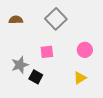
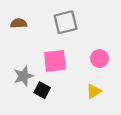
gray square: (56, 19) -> (66, 22), turned 30
pink square: (47, 52) -> (55, 61), size x1.5

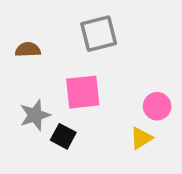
brown semicircle: (19, 23) -> (28, 50), moved
pink circle: (100, 59) -> (157, 106), moved

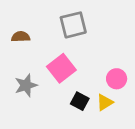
pink square: (83, 92) -> (61, 68), turned -32
black square: (63, 136) -> (80, 101), moved

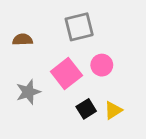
pink circle: (117, 79) -> (102, 65), moved
black square: (80, 101) -> (86, 109), turned 30

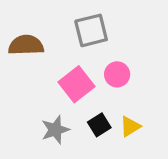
brown semicircle: (23, 40) -> (26, 45), size x1.5
gray star: (28, 92) -> (55, 130), moved

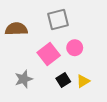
gray star: (55, 130) -> (24, 79), moved

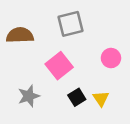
pink circle: (75, 48) -> (111, 58), moved
yellow triangle: (83, 81) -> (101, 99), turned -32

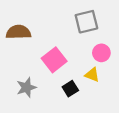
gray square: (70, 24) -> (86, 22), moved
yellow triangle: (101, 99) -> (92, 75), moved, turned -35

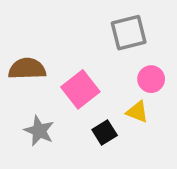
brown semicircle: (18, 32) -> (27, 69), moved
gray star: (26, 87) -> (39, 131), turned -30

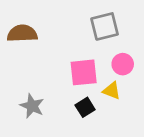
brown semicircle: (27, 69) -> (22, 33), moved
pink square: (80, 89) -> (84, 72), moved, turned 32

